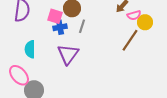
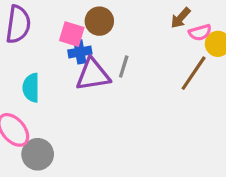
gray line: (82, 26) -> (124, 67), moved
purple triangle: (68, 54) -> (93, 75), moved, turned 45

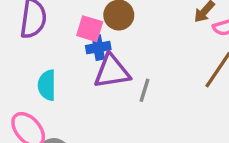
gray line: (124, 67) -> (144, 90), moved

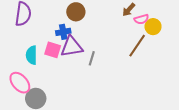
pink square: (90, 29) -> (53, 50), moved

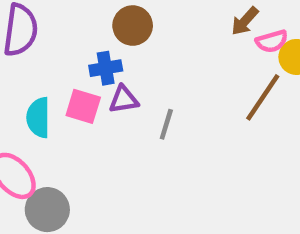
purple triangle: (72, 47) -> (124, 100), size x0.6

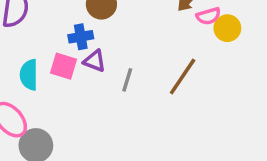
brown line: (263, 97) -> (183, 76), moved
purple triangle: (124, 100) -> (95, 61), turned 30

